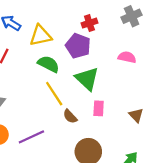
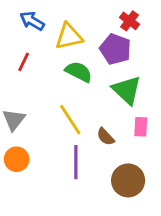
red cross: (89, 23) -> (130, 21), turned -35
yellow line: (54, 94) -> (70, 120), moved
purple line: (31, 137) -> (76, 162), moved, turned -65

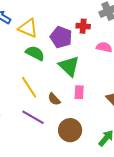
red cross: (130, 21) -> (83, 26), moved, turned -32
yellow triangle: (69, 36) -> (28, 28), turned 35
purple line: (76, 162) -> (33, 117), turned -60

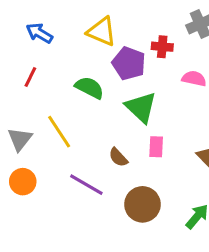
yellow triangle: (28, 28) -> (102, 32), moved
yellow line: (29, 87) -> (59, 132), moved

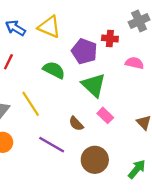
yellow triangle: (102, 32) -> (49, 27), moved
pink rectangle: (156, 147) -> (105, 115), turned -49

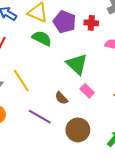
purple pentagon: (84, 51) -> (64, 22), moved
green semicircle: (54, 70) -> (42, 38), moved

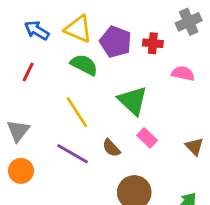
yellow line: (21, 81) -> (77, 112), moved
purple line: (40, 117) -> (73, 154), moved

